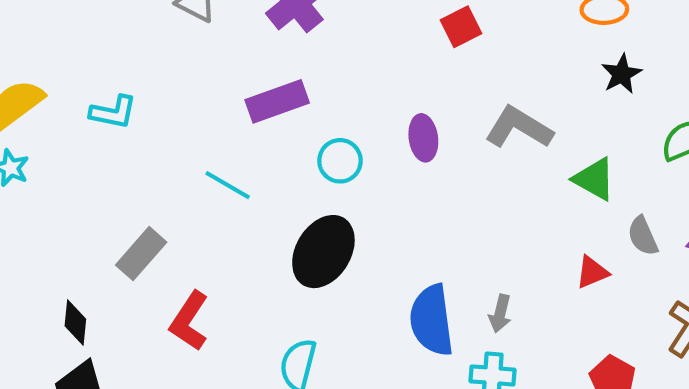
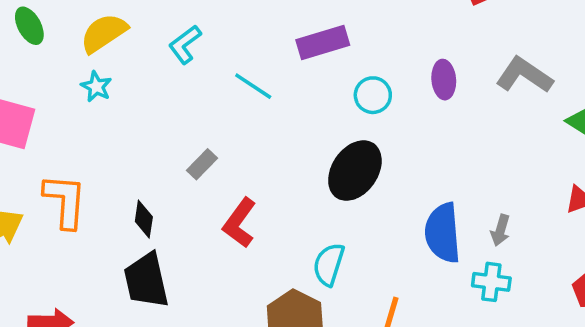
cyan L-shape: (113, 112) -> (185, 44), turned 129
cyan line: (228, 185) -> (253, 86), moved
gray rectangle: (141, 254) -> (202, 164), size x0.7

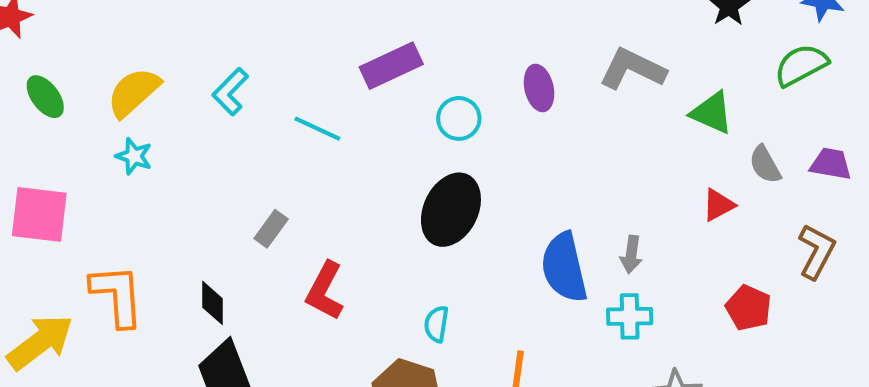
cyan semicircle: (329, 264) -> (436, 324), size x0.7

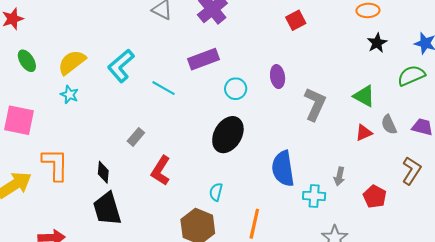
gray L-shape: (632, 69) -> (315, 104), moved, turned 84
cyan L-shape: (230, 92) -> (121, 66), size x1.4
red triangle: (718, 205) -> (364, 133), moved
gray arrow: (631, 254) -> (339, 176), moved

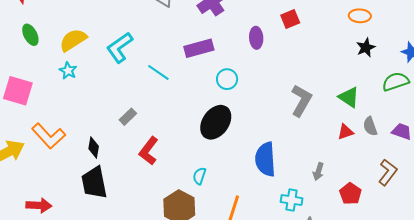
purple ellipse: (278, 77) -> (256, 38), moved
orange L-shape: (55, 164) -> (49, 136), turned 132
cyan cross: (314, 196) -> (292, 200), moved

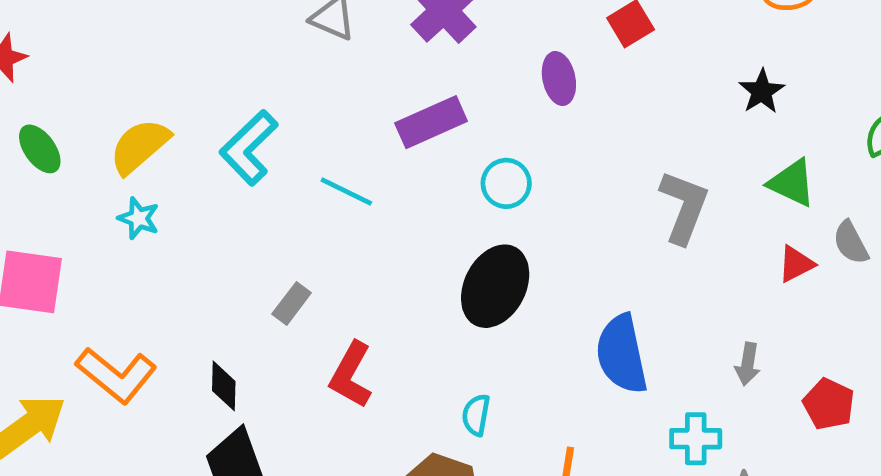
black star: (366, 48) -> (762, 91), moved

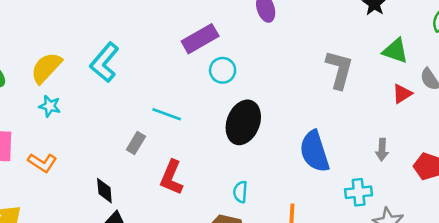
cyan circle: (506, 183) -> (223, 70), moved
cyan line: (346, 191) -> (167, 114), moved
orange L-shape: (116, 375) -> (42, 163), moved, size x0.7

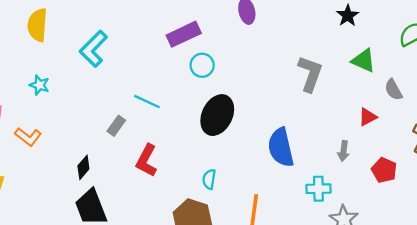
yellow semicircle: (46, 68) -> (37, 25), moved, turned -44
red triangle: (402, 94) -> (368, 117), moved
black diamond: (104, 191) -> (83, 167), turned 40

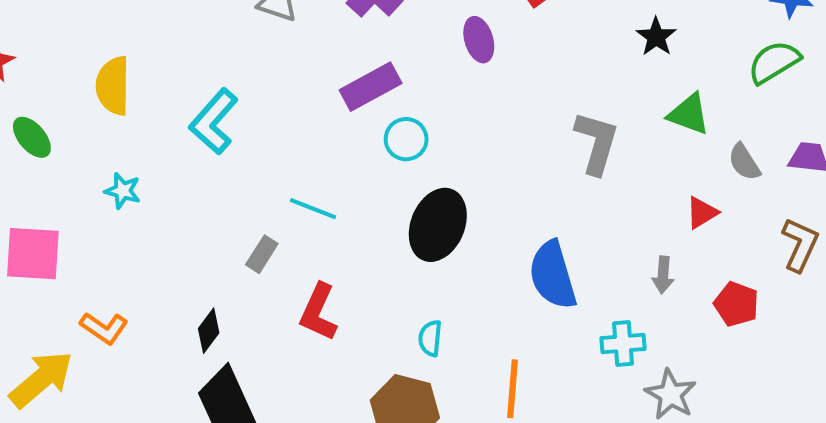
orange L-shape: (28, 137) -> (104, 328), moved

